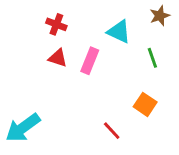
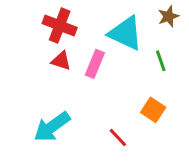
red cross: (56, 24) -> (60, 26), size x1.5
cyan triangle: (119, 32) -> (126, 33), size x1.4
cyan arrow: (23, 128) -> (52, 127), moved

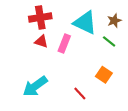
brown star: (168, 16) -> (114, 21), moved
red cross: (60, 26) -> (40, 17), turned -30
green line: (161, 61) -> (109, 41), turned -32

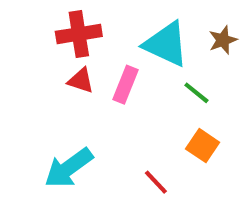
green line: (109, 41) -> (196, 93), moved

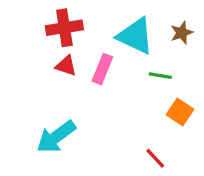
green line: (196, 93) -> (160, 76), turned -30
orange square: (203, 146) -> (180, 112), moved
red line: (156, 182) -> (155, 158), moved

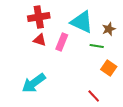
brown star: (182, 33) -> (109, 29), moved

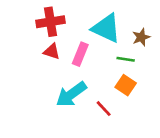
orange square: (109, 68) -> (126, 85), moved
cyan arrow: (34, 83) -> (71, 94), moved
red line: (94, 96) -> (104, 109), moved

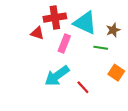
red cross: (50, 22) -> (55, 18), moved
red triangle: (52, 52) -> (37, 33), moved
orange square: (126, 85) -> (116, 73), moved

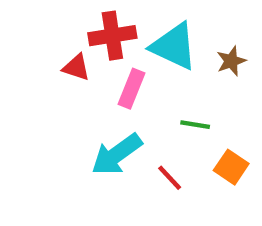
green line: (101, 48) -> (195, 125), moved
orange square: (116, 73) -> (231, 167), moved

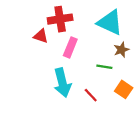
cyan triangle: (174, 46) -> (110, 22), moved
brown star: (231, 61) -> (121, 50), moved
cyan arrow: (117, 154) -> (62, 83), turned -68

